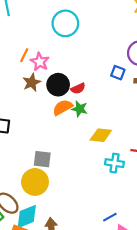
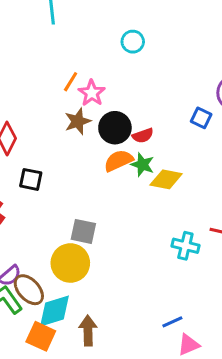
cyan circle: (65, 23) -> (133, 42), size x0.6
yellow diamond: (101, 135) -> (166, 179), moved

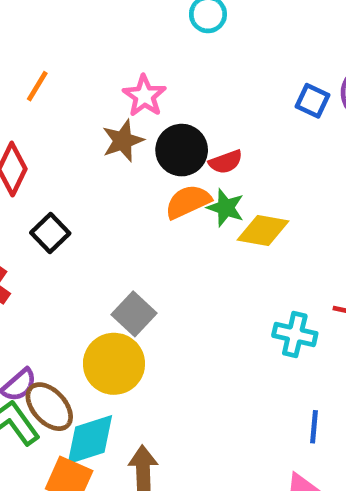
orange line: (71, 82) -> (37, 86), moved
blue square: (201, 118) -> (313, 101), moved
black square: (31, 179) -> (50, 233), turned 35
gray square: (83, 231) -> (134, 314), turned 32
blue line: (172, 322) -> (314, 427), moved, turned -60

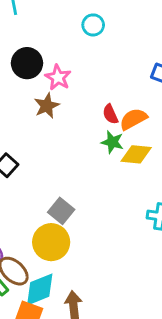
black circle: (182, 150) -> (27, 63), moved
red semicircle: (226, 162) -> (110, 114), turned 90
orange semicircle: (188, 202) -> (133, 119), moved

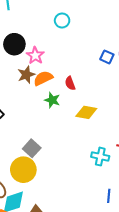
orange semicircle: (133, 119) -> (43, 78), moved
green star: (112, 142) -> (52, 100), moved

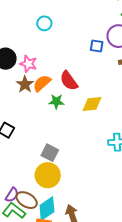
red semicircle: (70, 83) -> (69, 81), size x1.5

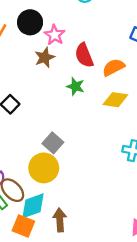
red semicircle: (69, 81) -> (84, 55), moved
orange semicircle: (42, 83) -> (114, 67), moved

